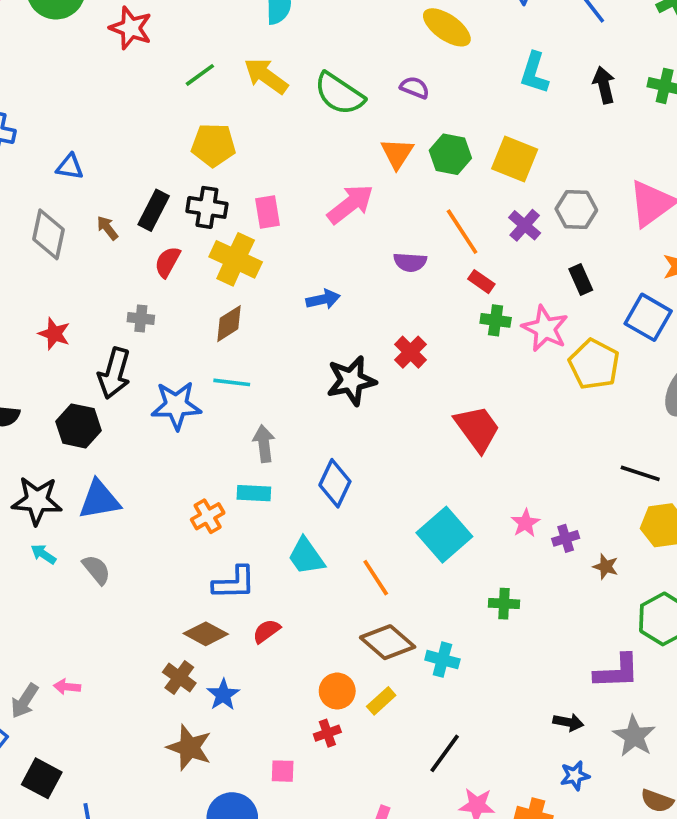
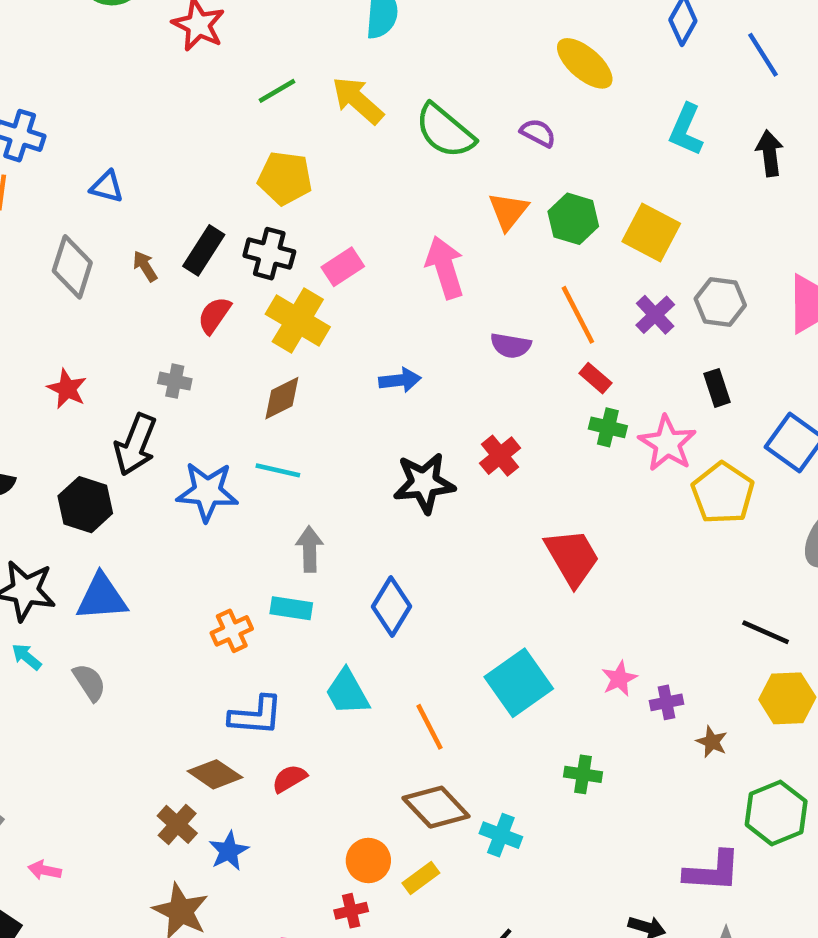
pink arrow: (350, 204) -> (445, 267), turned -75
pink rectangle: (268, 212) -> (343, 267), turned 60
pink arrow: (67, 687) -> (45, 870), moved

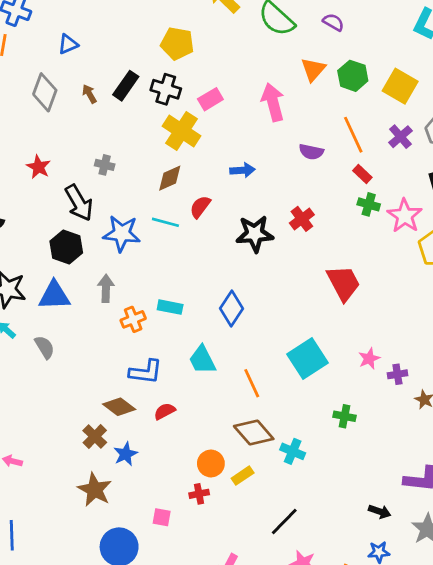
blue triangle: (107, 187) -> (68, 44), turned -40
red semicircle: (214, 315) -> (200, 207), moved
black arrow: (135, 445) -> (79, 203), turned -54
black hexagon: (85, 505) -> (66, 247), moved
gray arrow: (310, 549) -> (106, 288), moved

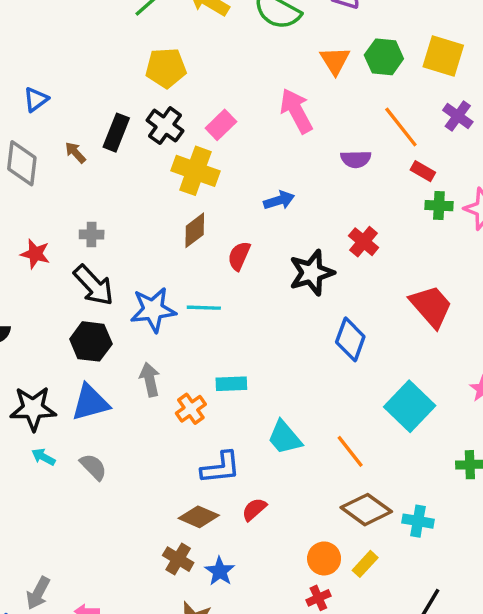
black cross: (166, 89) -> (165, 126), turned 32
gray cross: (105, 165) -> (92, 234), moved
cyan line: (165, 222) -> (204, 308), moved
blue diamond: (231, 309) -> (350, 339), moved

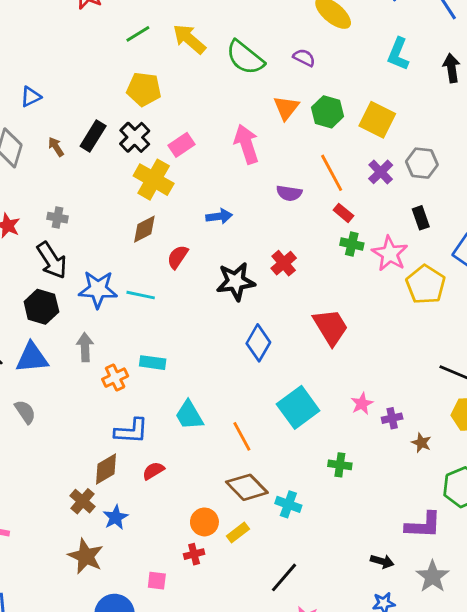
brown diamond: (199, 517) -> (106, 469), turned -64

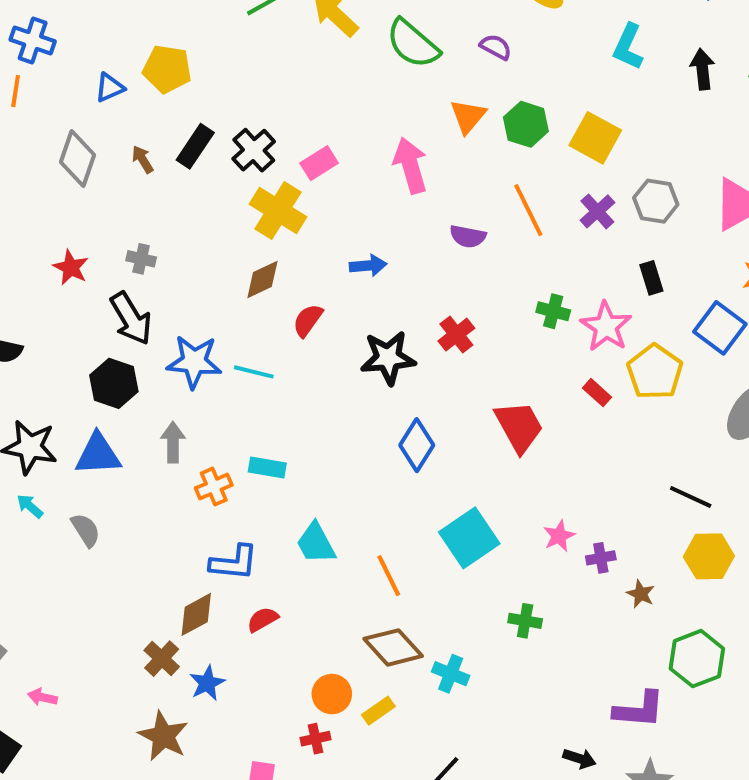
yellow pentagon: (144, 89) -> (167, 69), moved
red rectangle: (343, 213) -> (597, 393), moved

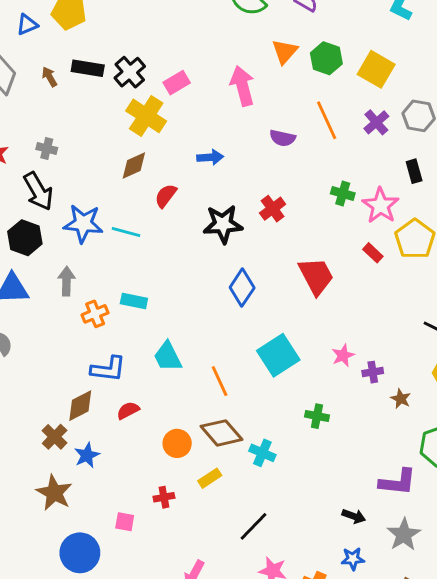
black rectangle: (195, 146) -> (88, 68), turned 64
orange circle: (332, 694) -> (177, 443), moved

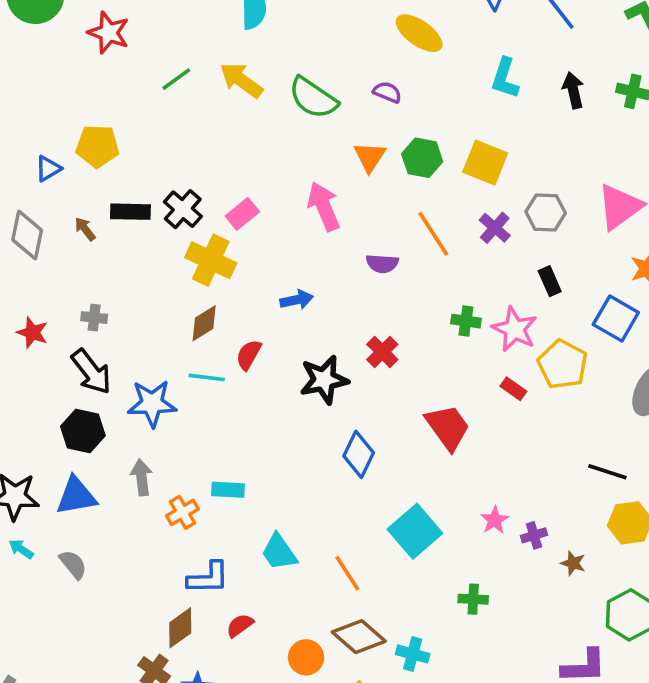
cyan line: (126, 232) -> (207, 377), moved

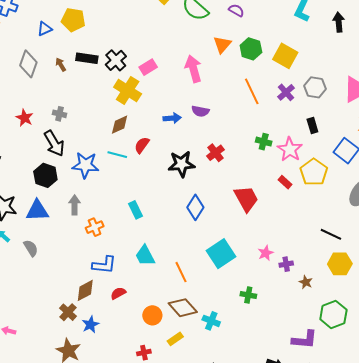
purple semicircle: (382, 263) -> (200, 111), moved
cyan rectangle: (228, 490) -> (135, 210), moved, turned 54

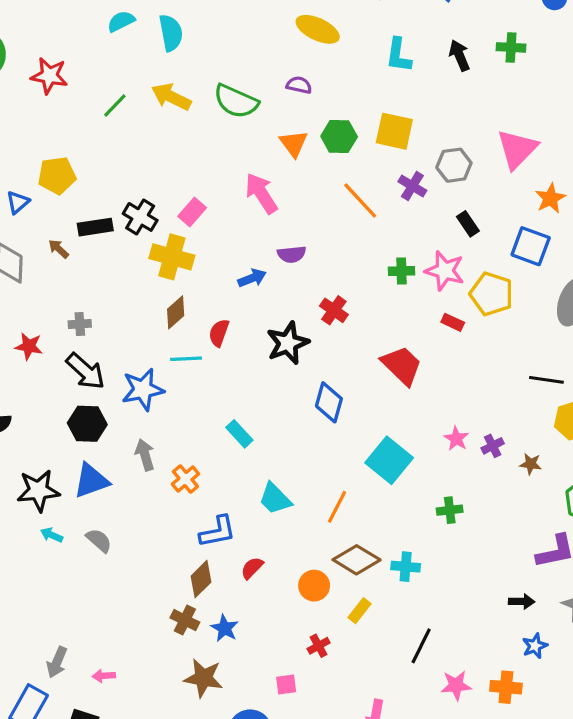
orange line: (181, 272) -> (337, 507), turned 70

